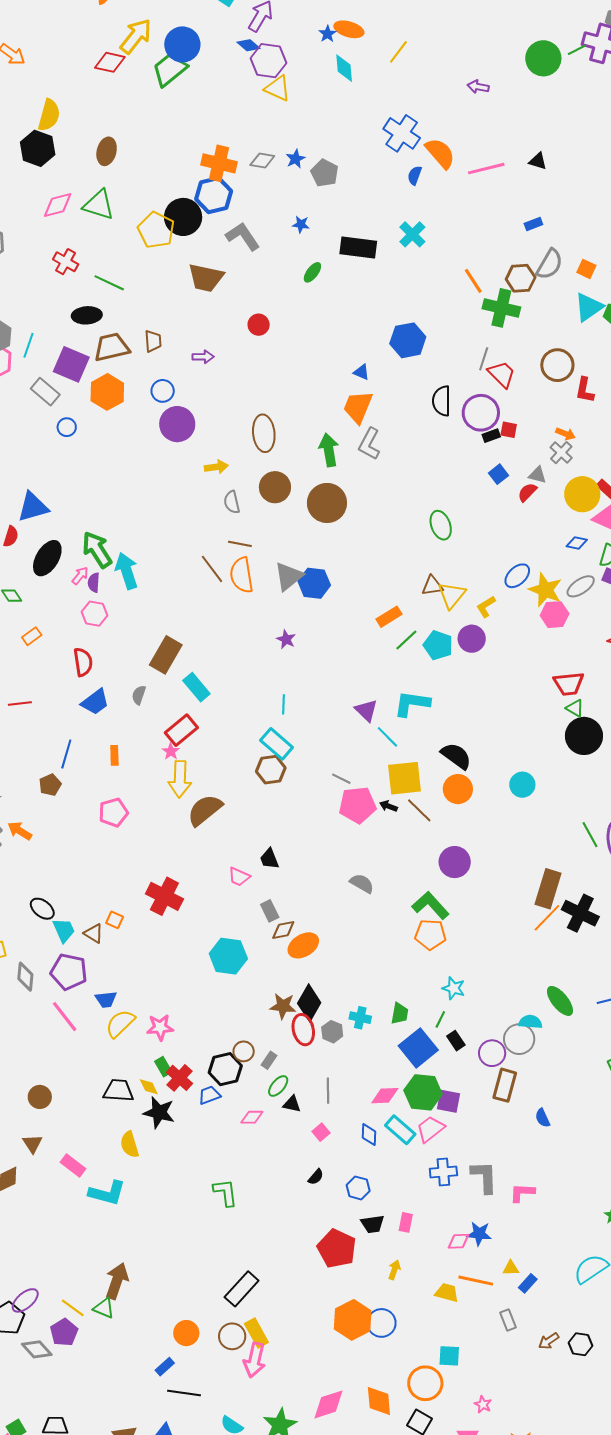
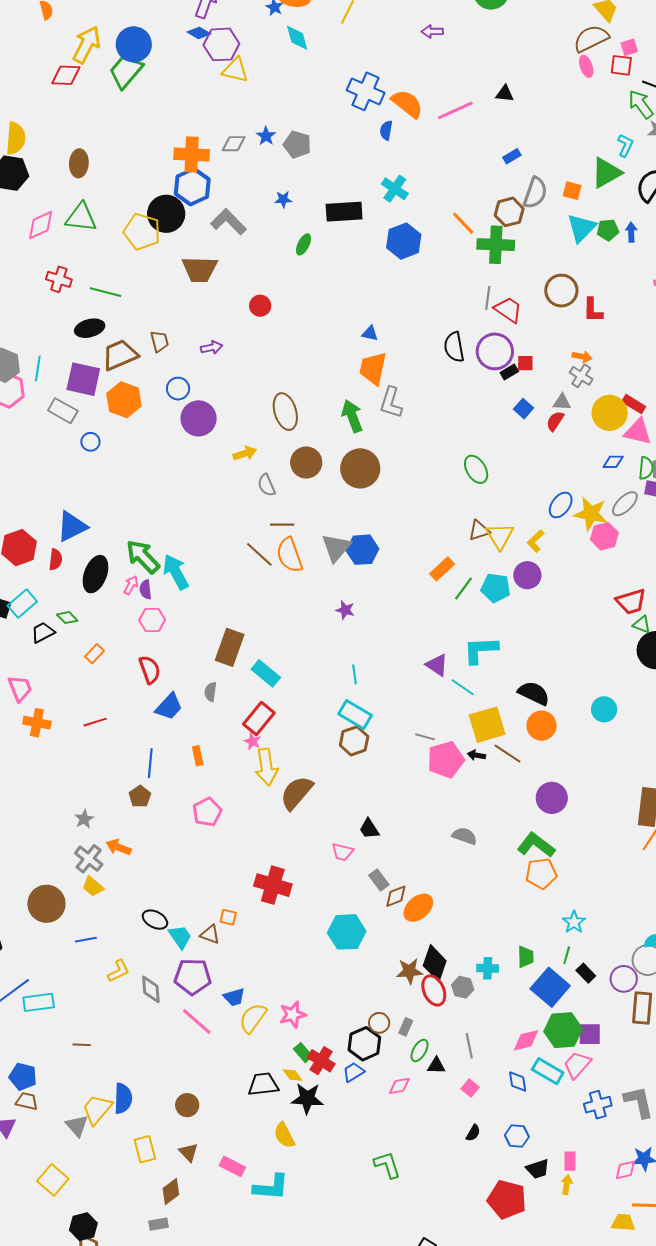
blue hexagon: (408, 340) -> (404, 241), moved
cyan star: (454, 988) -> (574, 922), turned 30
yellow arrow: (394, 1270) -> (567, 1185), moved

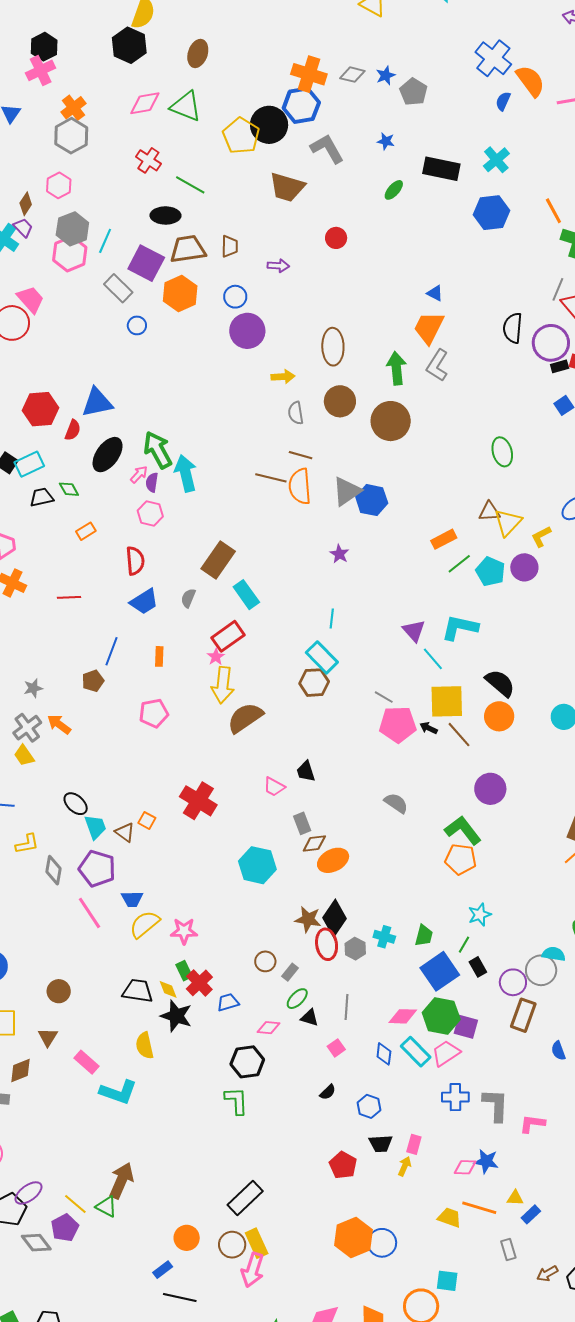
brown line: (259, 554) -> (271, 478), turned -44
black hexagon: (364, 1044) -> (247, 1062), moved
red pentagon: (507, 1200) -> (343, 1165), size x0.7

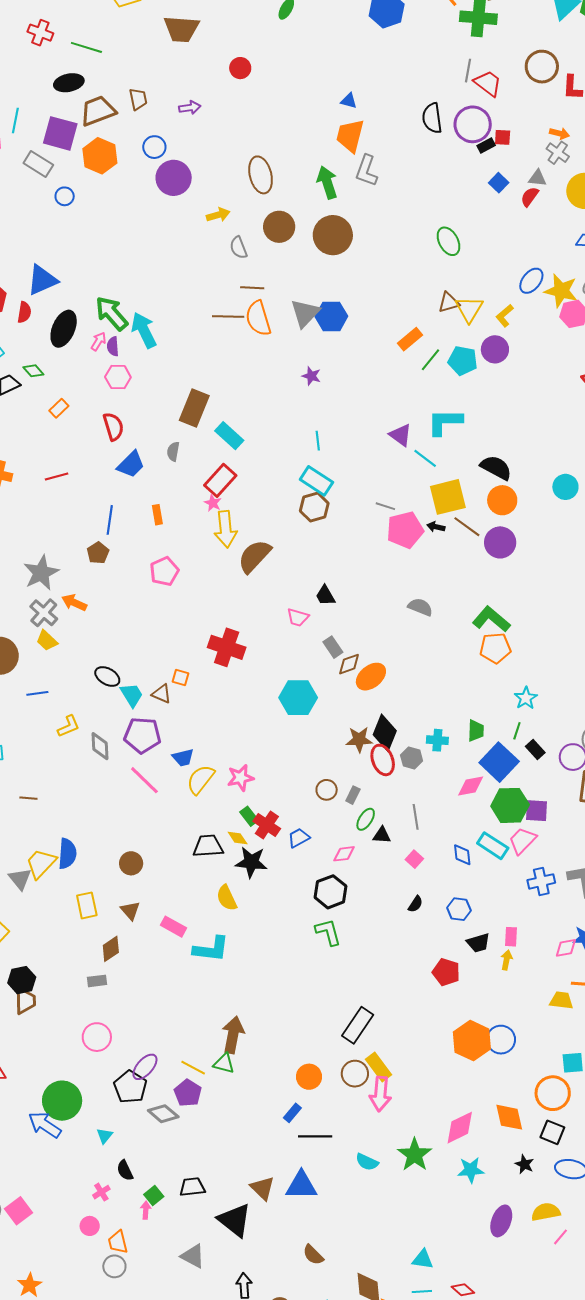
gray star: (33, 688) -> (41, 573), size x1.8
purple circle: (490, 789) -> (500, 542), moved
pink diamond: (403, 1016) -> (471, 786), moved

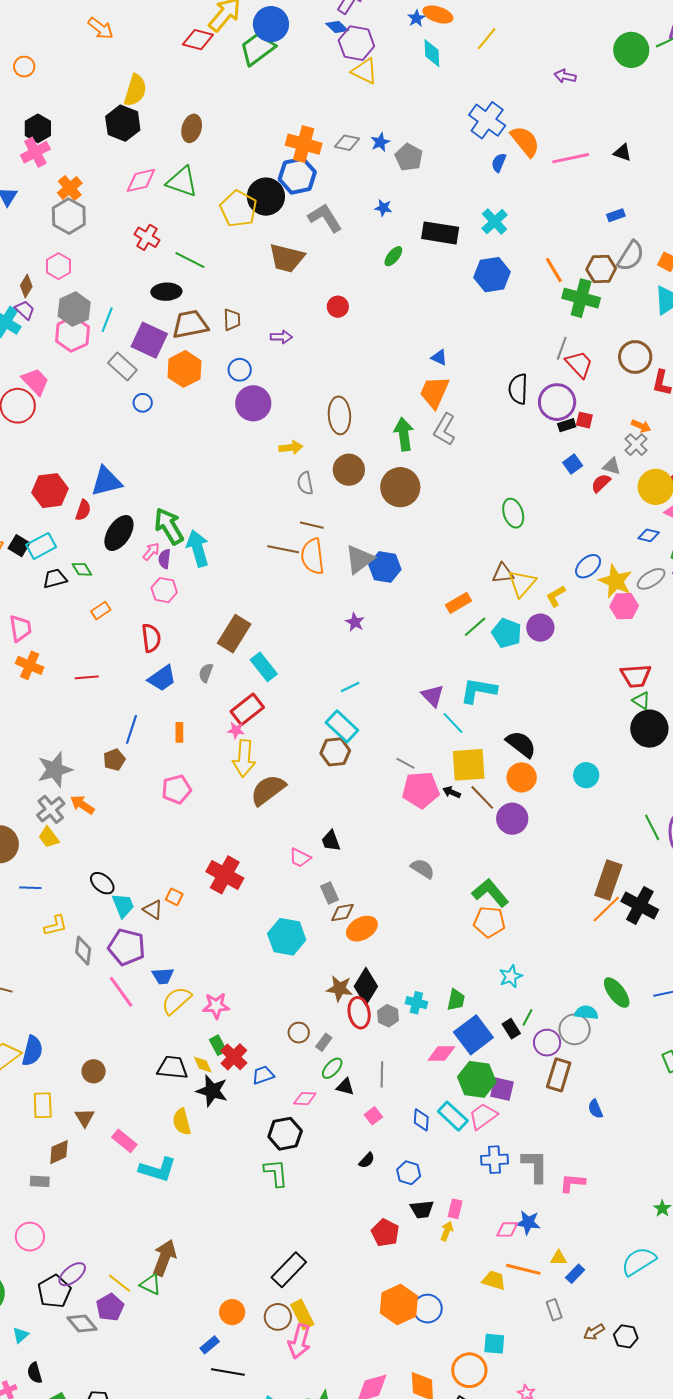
cyan line: (318, 441) -> (350, 687), turned 60
pink star: (213, 503) -> (236, 730), turned -30
green line: (517, 731) -> (528, 1017), moved

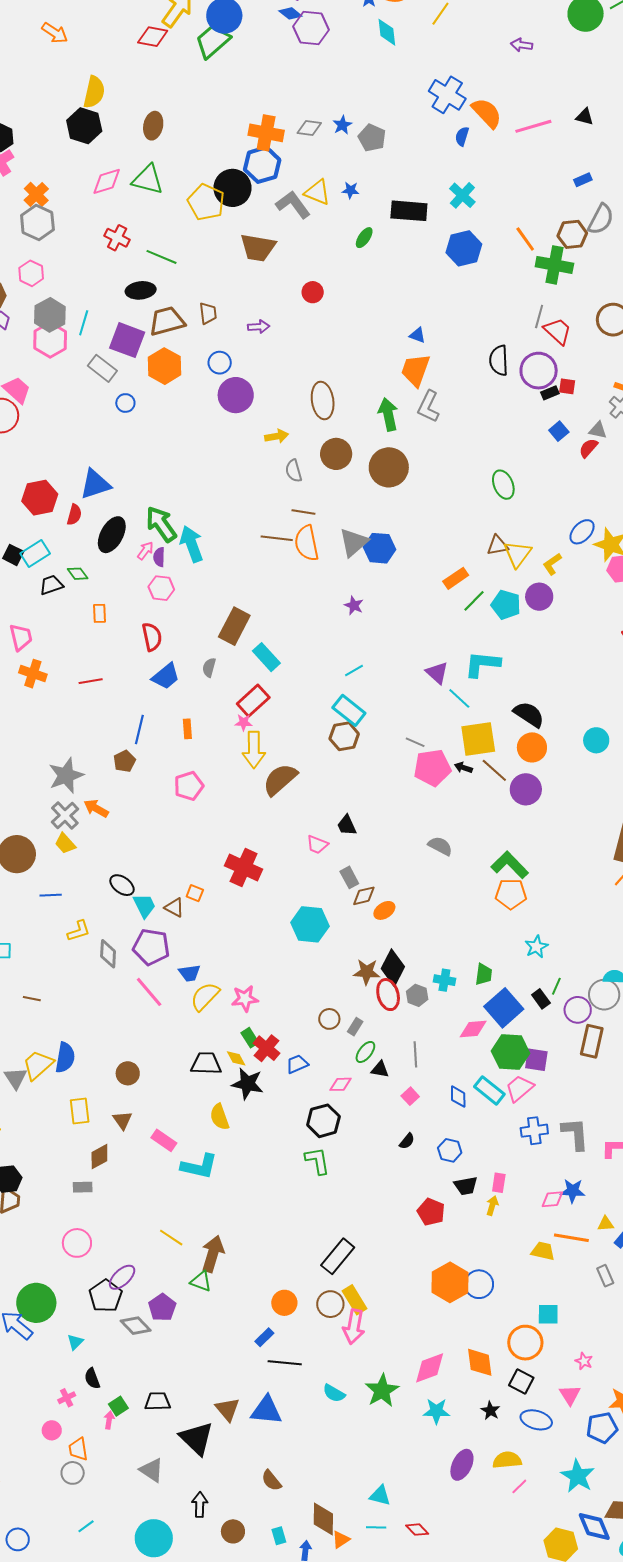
yellow triangle: (365, 71) -> (317, 192), moved
orange rectangle: (101, 611) -> (100, 613), turned -54
orange ellipse: (362, 929) -> (384, 910), size x0.7
yellow line: (120, 1283) -> (171, 1238), moved

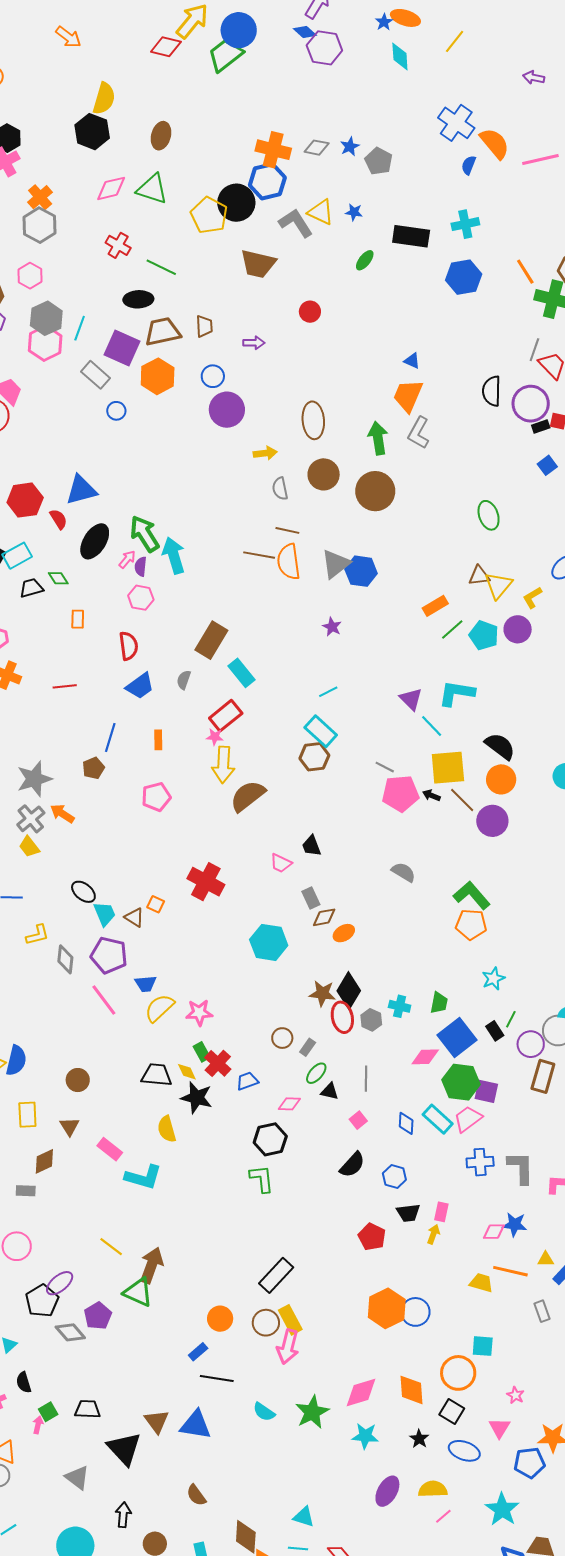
cyan cross: (462, 195) -> (465, 224), turned 32
red semicircle: (74, 515) -> (59, 519), turned -50
black semicircle: (407, 1141) -> (352, 1165), size x1.6
green triangle: (201, 1281) -> (138, 1292), size x1.4

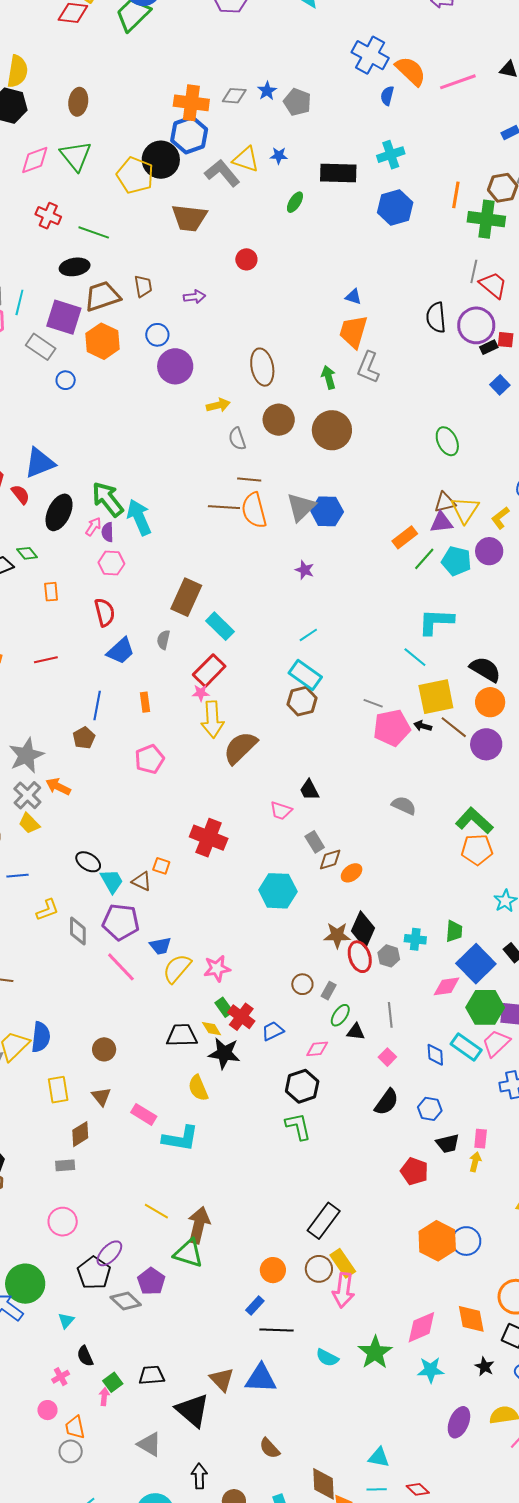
green triangle: (152, 189) -> (76, 156), turned 40
orange line: (525, 272) -> (456, 195), turned 48
green arrow: (378, 438) -> (329, 377), size x0.7
purple triangle: (411, 699) -> (441, 522), moved, turned -45

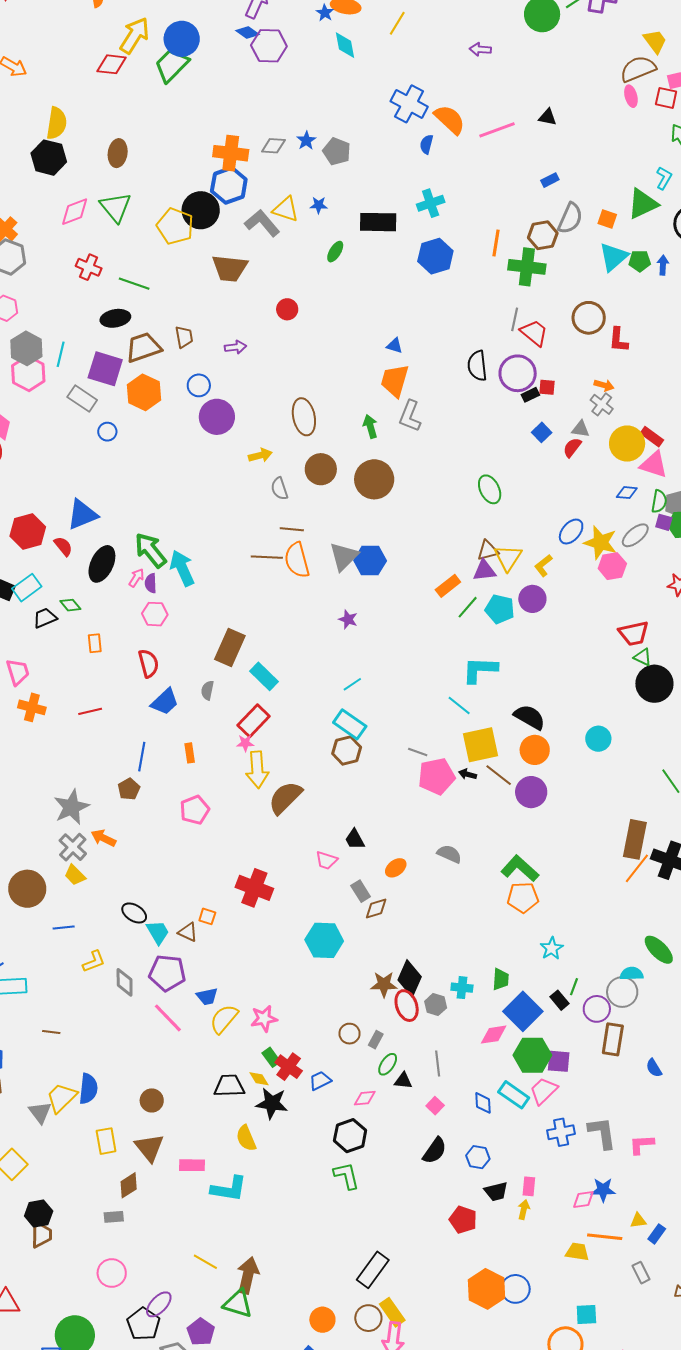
orange ellipse: (352, 873) -> (396, 868), moved
brown triangle: (101, 1097) -> (149, 1148), size x1.5
pink rectangle: (144, 1114) -> (192, 1165), turned -30

